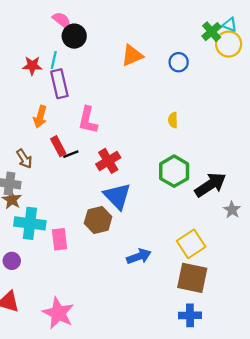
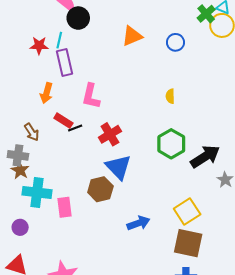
red rectangle: (58, 146) -> (63, 121), turned -30

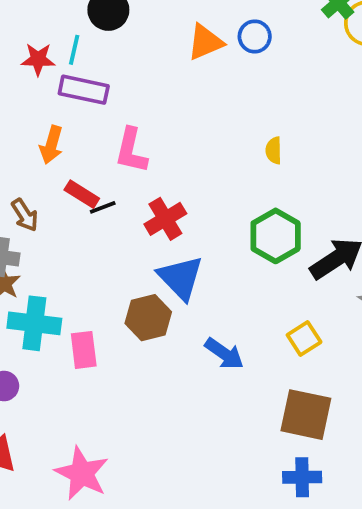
blue circle: (175, 42) -> (255, 36), moved
purple rectangle: (64, 62) -> (84, 90), turned -65
yellow square: (187, 211) -> (304, 339), moved, size x0.7
blue arrow: (138, 223) -> (224, 354), moved, turned 55

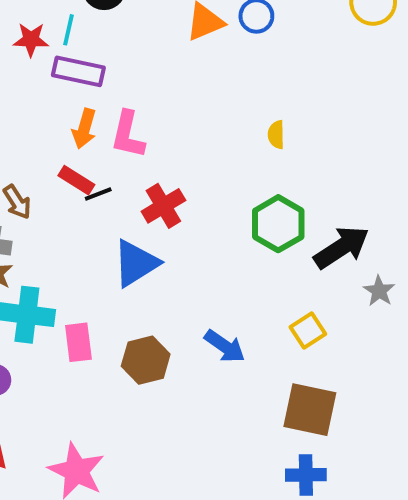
orange arrow: (51, 145) -> (84, 129), moved
blue triangle: (181, 278) -> (136, 263), moved, turned 42
brown hexagon: (148, 318) -> (146, 360), moved

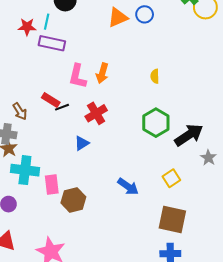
orange arrow: (84, 129) -> (102, 73), moved
blue triangle: (136, 263) -> (82, 143), size x0.6
brown hexagon: (146, 360) -> (73, 200), moved

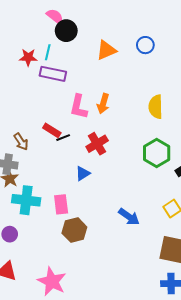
orange triangle: (118, 17) -> (106, 50), moved
yellow semicircle: (155, 76) -> (156, 107), size x1.6
pink rectangle: (52, 184) -> (61, 204), moved

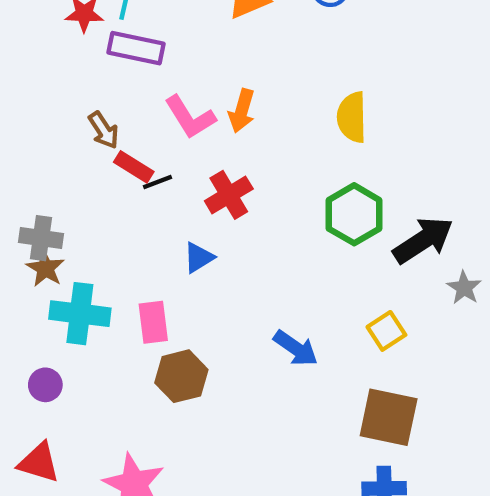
pink L-shape: (79, 107) -> (190, 117), turned -45
brown arrow: (21, 142) -> (104, 130), moved

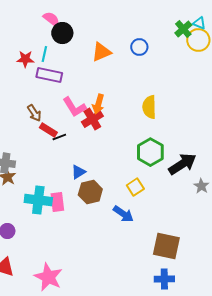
red cross: (229, 195) -> (92, 119), moved
cyan cross: (80, 314) -> (38, 200), moved
yellow square: (386, 331) -> (135, 187), moved
brown hexagon: (181, 376) -> (90, 192), moved

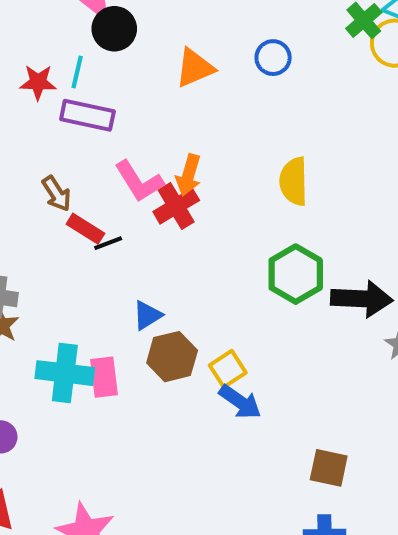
black arrow: (182, 164) -> (362, 299), turned 36
yellow square: (135, 187) -> (228, 369), moved
brown square: (166, 246) -> (329, 468), size x0.7

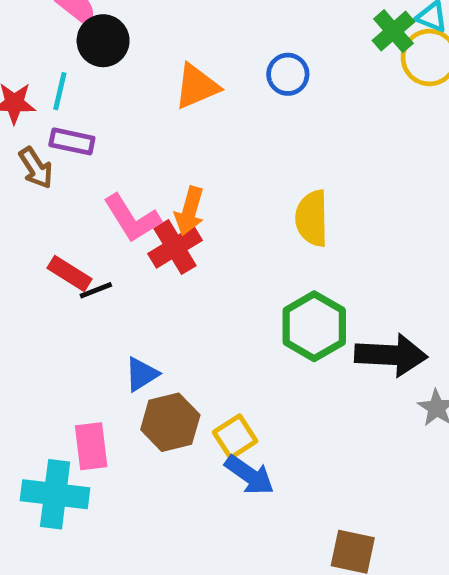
purple rectangle: (87, 115) -> (72, 141), size x0.7
brown arrow: (57, 194) -> (36, 168), moved
cyan cross: (65, 373) -> (55, 494), moved

